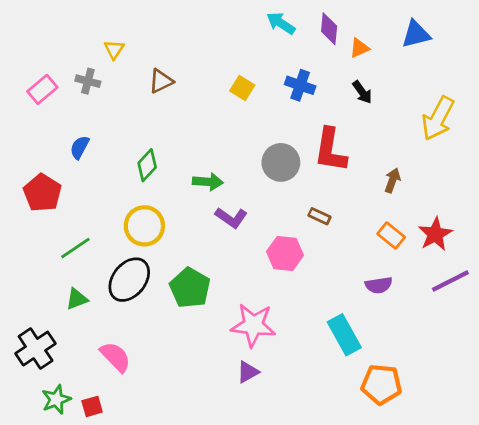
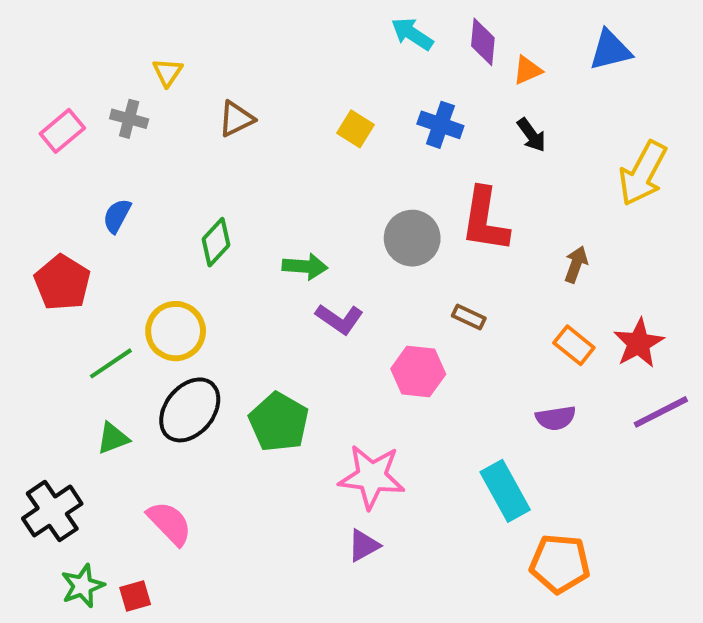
yellow circle: (144, 226) -> (176, 331), moved

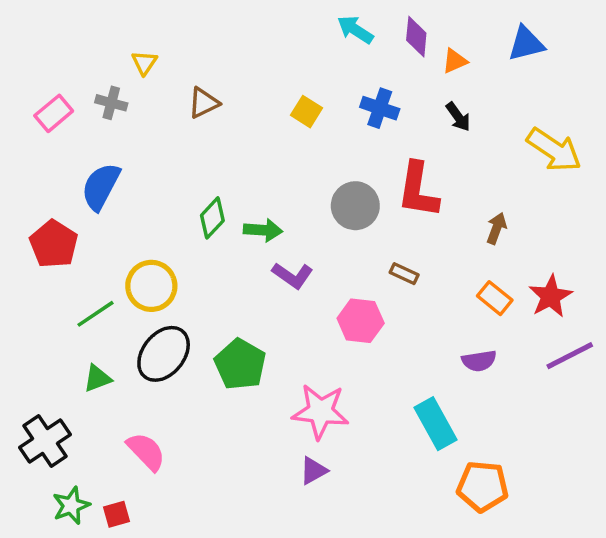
yellow arrow: (643, 173) -> (554, 150), turned -84
blue semicircle: (117, 216) -> (101, 187), size x1.6
green diamond: (216, 242) -> (212, 218), moved

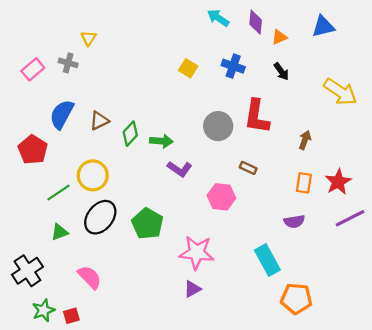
brown triangle: (204, 103) -> (99, 121), moved
orange rectangle: (495, 298) -> (304, 183), turned 60

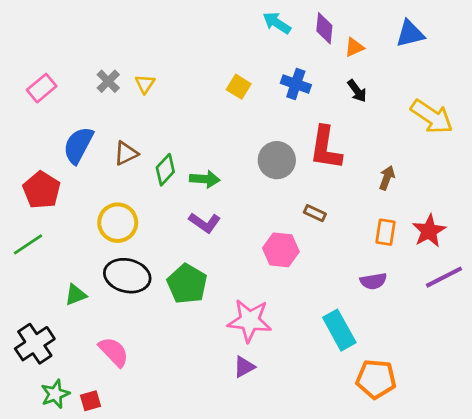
yellow triangle: (88, 38) -> (145, 84), moved
gray cross: (68, 63) -> (108, 81), moved, turned 30
purple L-shape: (180, 169) -> (205, 223), moved
green line: (58, 193) -> (28, 244), moved
black ellipse: (100, 217) -> (127, 276), turned 64

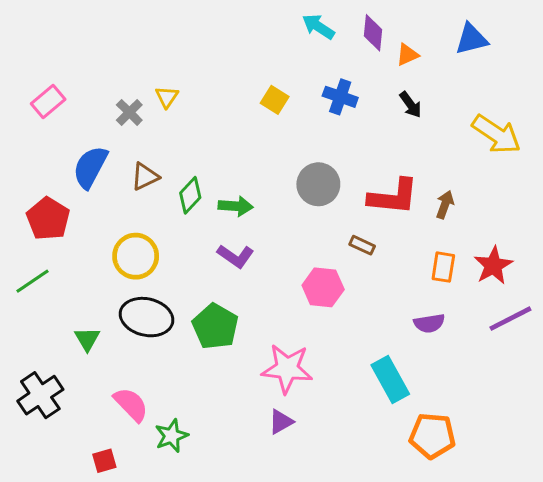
gray cross: (108, 81) -> (129, 112), moved
red L-shape: (326, 148) -> (393, 197), moved, turned -93
green triangle: (76, 295) -> (87, 339), turned -40
green star: (55, 394) -> (172, 436), moved

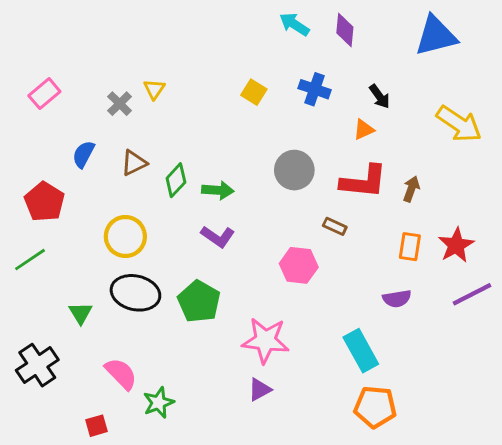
blue triangle: (471, 39) -> (436, 36), size x1.4
orange triangle: (407, 55) -> (364, 130), moved
blue semicircle: (90, 167) -> (83, 154), size x0.7
orange pentagon: (432, 436) -> (375, 407), moved

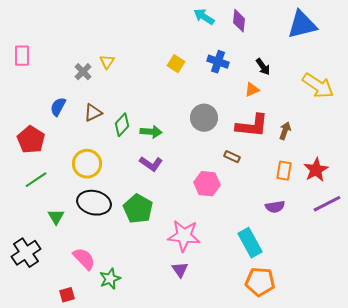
pink rectangle: (44, 94) -> (22, 56), moved, turned -50
green line: (30, 260) -> (36, 180), moved
purple triangle: (260, 390) -> (180, 270), turned -36

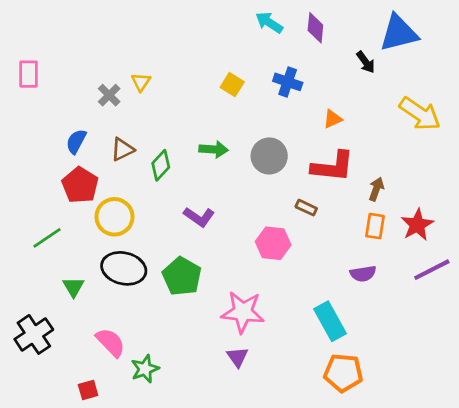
black arrow: (263, 67) -> (366, 62), moved
brown arrow: (285, 131) -> (376, 189), moved
green arrow: (151, 132) -> (214, 149), moved
red pentagon: (31, 140) -> (80, 185), moved

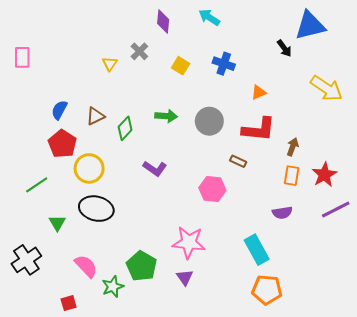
purple diamond: (315, 28) -> (163, 22), moved
gray cross: (109, 95) -> (139, 51), moved
green pentagon: (182, 276) -> (142, 266), moved

